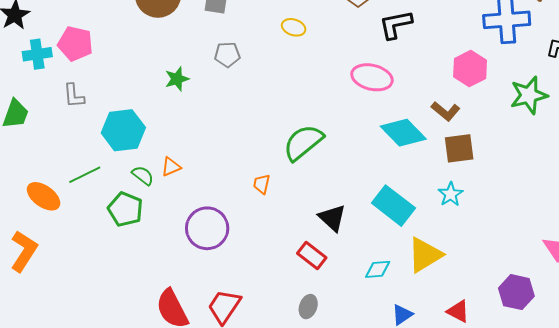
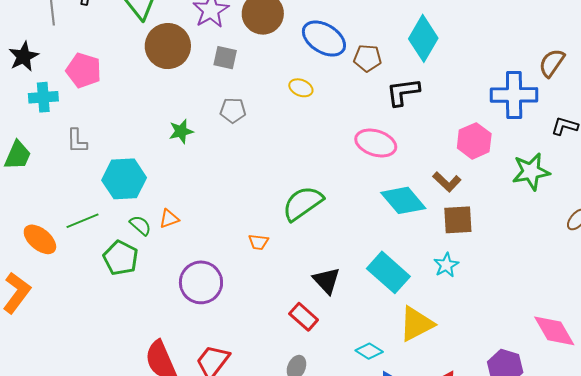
pink pentagon: (75, 44) -> (84, 70), moved
orange trapezoid: (262, 184) -> (258, 242), turned -100
cyan diamond: (378, 269) -> (369, 351), moved, turned 32

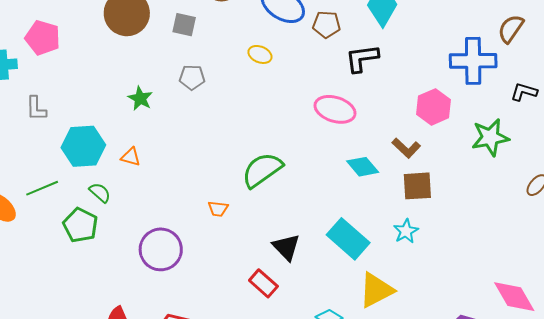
green star: (181, 131) -> (140, 98), turned -30
cyan diamond: (403, 200) -> (363, 167), size x0.7
orange triangle: (169, 219) -> (131, 157), moved, turned 35

